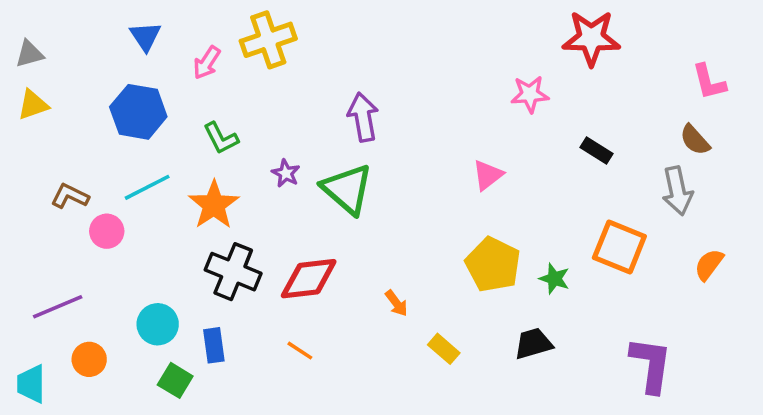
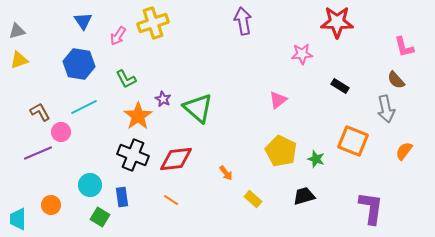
purple arrow: (363, 117) -> (243, 21), moved
brown L-shape: (70, 196) -> (40, 112), turned 35
orange star: (214, 205) -> (138, 116), moved
purple line: (58, 307) -> (38, 153), moved

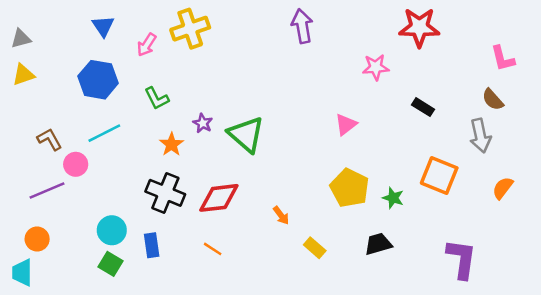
orange star: (138, 116) -> (172, 144), size x0.7
orange circle: (51, 205) -> (37, 239), moved
green square: (100, 217) -> (111, 264), moved

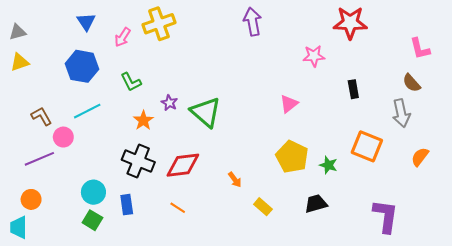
black rectangle: (423, 107) -> (353, 89), turned 48

